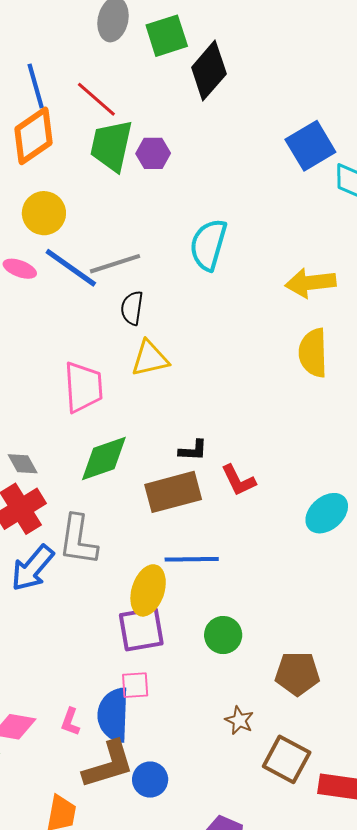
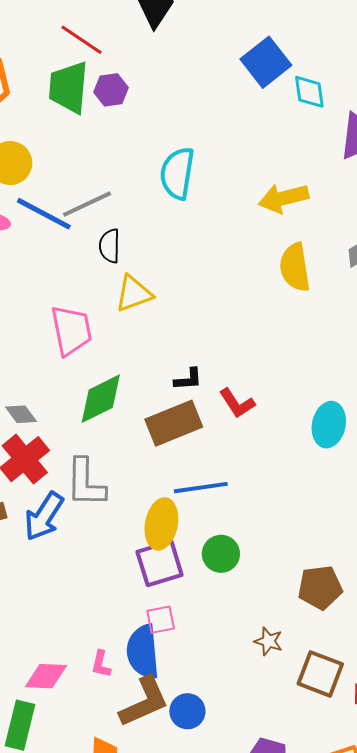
red line: (96, 99) -> (82, 40), moved
cyan ellipse: (327, 513) -> (329, 425), turned -30
green circle: (223, 635) -> (221, 554), moved

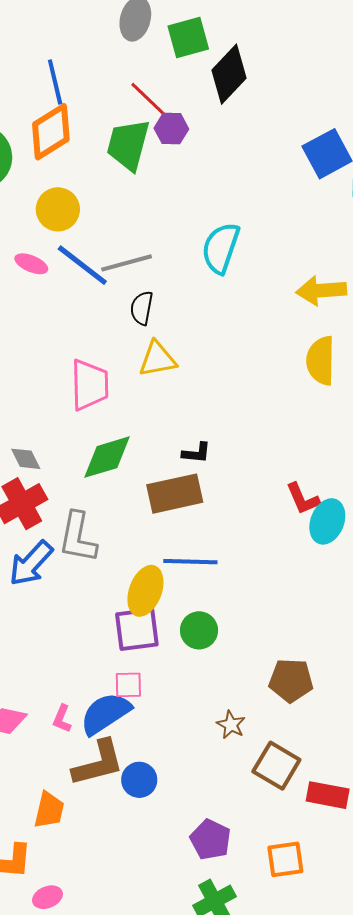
purple hexagon: (111, 90) -> (171, 129), moved
red L-shape: (237, 403) -> (303, 499), moved
blue semicircle: (143, 652) -> (105, 714), turned 52

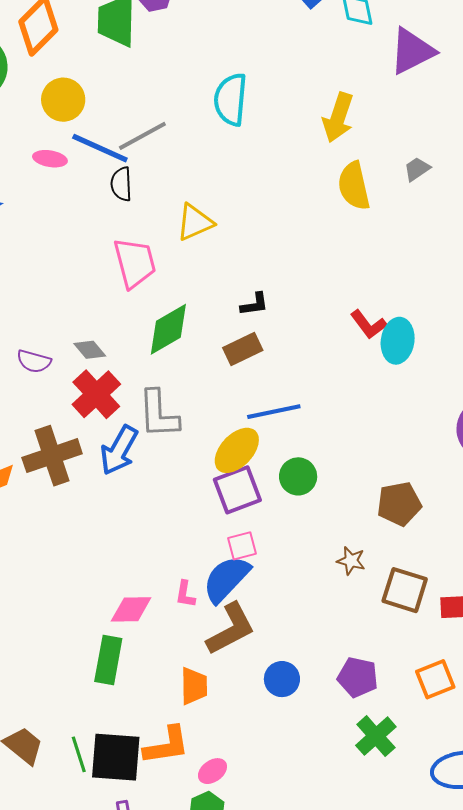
yellow arrow: (321, 291) -> (338, 118), turned -54
black semicircle: (142, 308) -> (121, 184), moved
brown rectangle: (175, 494) -> (243, 349), size x0.7
yellow ellipse: (145, 591) -> (237, 450), turned 36
blue circle: (139, 780) -> (282, 679), moved

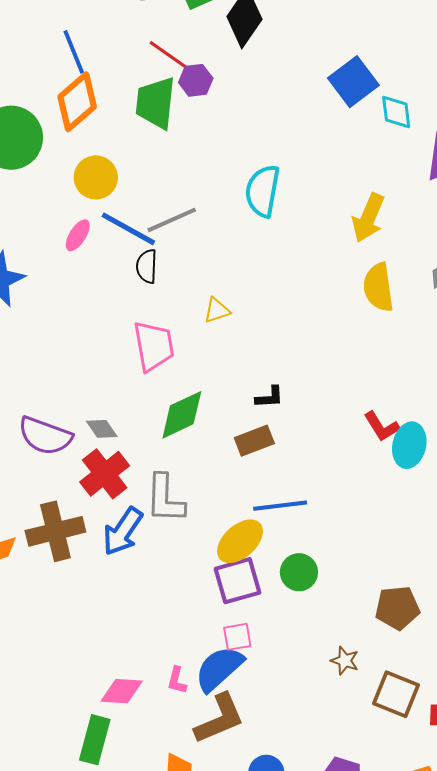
pink ellipse: (50, 159) -> (78, 235), turned -72
yellow triangle: (195, 222) -> (217, 310), size x0.7
purple semicircle: (34, 361) -> (45, 436), size x1.6

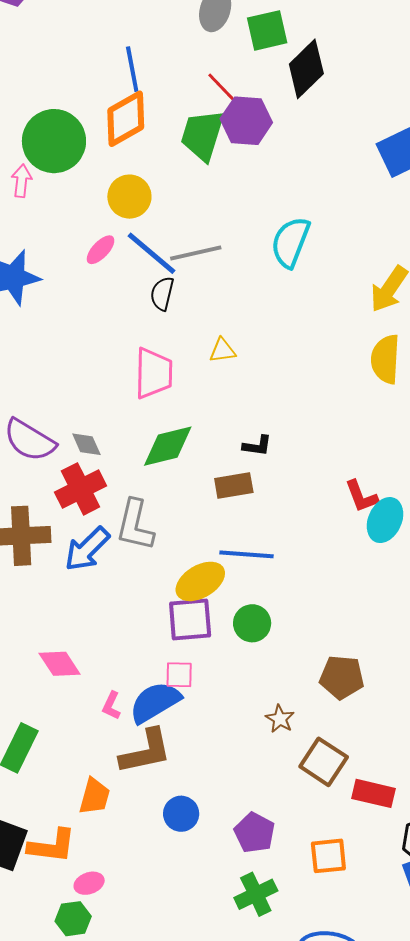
purple hexagon: (196, 80) -> (246, 121), size x1.5
pink diamond: (122, 691) -> (60, 664), moved, turned 42

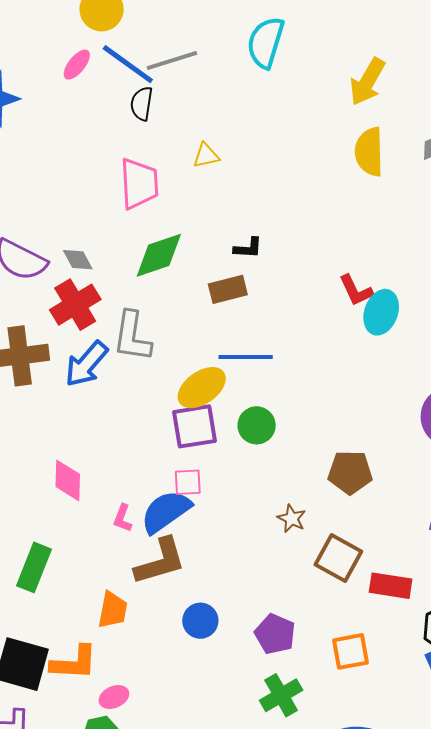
pink diamond: (60, 664) -> (68, 480), turned 39

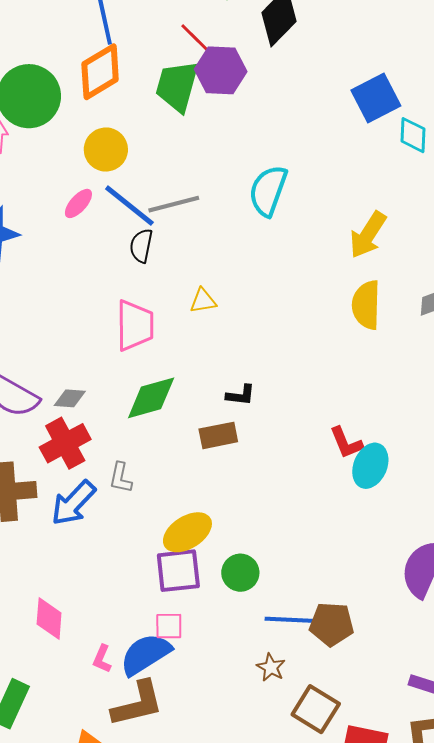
gray diamond: (78, 260) -> (70, 398), turned -60
gray L-shape: (132, 336) -> (121, 478), size x0.6
blue line: (246, 357) -> (292, 620), moved

